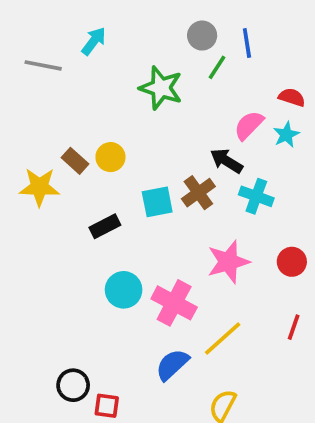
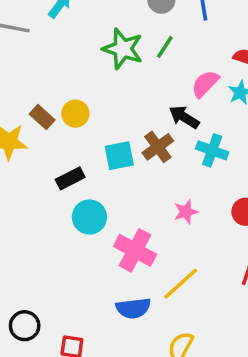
green line: (217, 67) -> (165, 47), moved
pink star: (228, 262) -> (186, 212), size x0.6
cyan circle: (124, 290) -> (89, 217), moved
blue semicircle: (172, 365) -> (133, 308), turned -144
black circle: (73, 385) -> (25, 326), moved

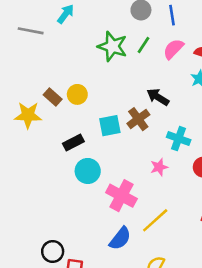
pink semicircle: (205, 84) -> (173, 49), moved
cyan cross: (212, 150) -> (179, 139), moved
blue semicircle: (133, 308) -> (120, 239), turned -45
black circle: (25, 326) -> (53, 251), moved

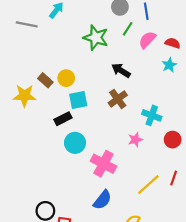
green line: (144, 45) -> (128, 29), moved
black arrow: (158, 97) -> (121, 70), moved
cyan square: (110, 126) -> (78, 100), moved
yellow line: (155, 220) -> (148, 185), moved

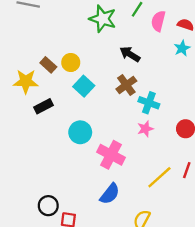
pink semicircle: (147, 40) -> (158, 21), turned -30
cyan square: (78, 100) -> (84, 86), turned -36
cyan cross: (152, 115) -> (149, 103), moved
black rectangle: (63, 119) -> (44, 106), moved

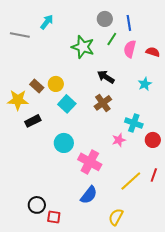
cyan star: (182, 48) -> (145, 84), moved
cyan cross: (149, 103) -> (134, 123), moved

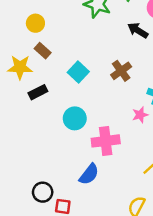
black arrow: (106, 77) -> (138, 30), moved
yellow circle: (56, 84) -> (35, 23), moved
pink cross: (90, 162) -> (106, 141), turned -35
blue semicircle: (89, 195) -> (89, 174), moved

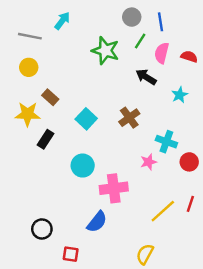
yellow circle: (35, 23) -> (29, 67), moved
black rectangle: (38, 92) -> (45, 139), turned -30
black circle: (43, 192) -> (42, 229), moved

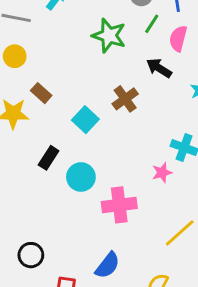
brown cross: (129, 118) -> (125, 99), moved
black rectangle: (45, 139) -> (49, 158), moved
blue semicircle: (97, 222) -> (107, 265), moved

